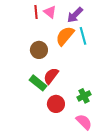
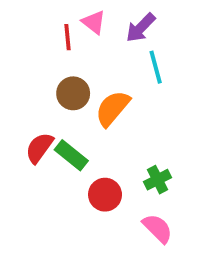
red line: (36, 12) -> (68, 37), moved
orange semicircle: (65, 36) -> (113, 108), moved
red semicircle: (51, 76) -> (39, 148), moved

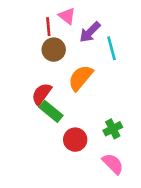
purple arrow: (141, 28) -> (90, 32), moved
brown circle: (73, 93) -> (54, 50), moved
red semicircle: (39, 148) -> (42, 94), moved

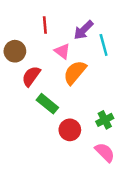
pink triangle: (67, 16) -> (62, 51), moved
brown circle: (54, 50) -> (15, 51), moved
red semicircle: (42, 94) -> (31, 76), moved

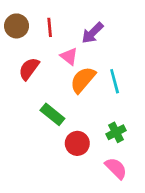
cyan line: (104, 45) -> (115, 81), moved
brown circle: (15, 51) -> (17, 26), moved
red semicircle: (31, 76) -> (29, 69), moved

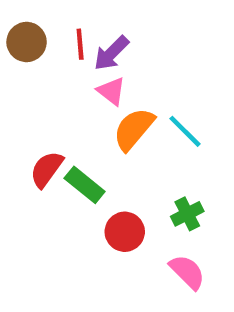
purple arrow: (92, 33) -> (111, 53), moved
red semicircle: (29, 69) -> (47, 169), moved
cyan line: (115, 81) -> (185, 131), turned -30

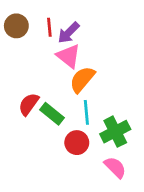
pink triangle: (111, 91) -> (69, 56), size x1.4
cyan line: (185, 131) -> (86, 112), moved, turned 40
green cross: (187, 214) -> (115, 132), size x1.5

